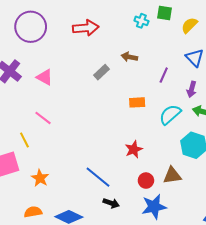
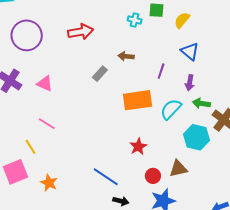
orange rectangle: (137, 102) -> (137, 100), size x1.8

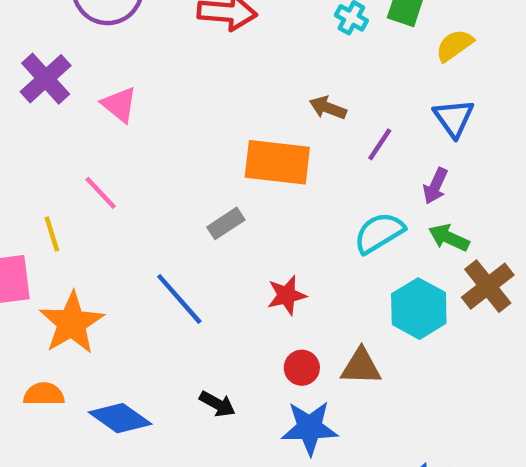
brown arrow: (126, 56) -> (328, 108), moved
gray rectangle: (100, 74) -> (226, 223), moved
orange rectangle: (137, 100) -> (277, 162), moved
blue line: (106, 177) -> (179, 299), moved
orange star: (49, 183) -> (72, 323), size x1.6

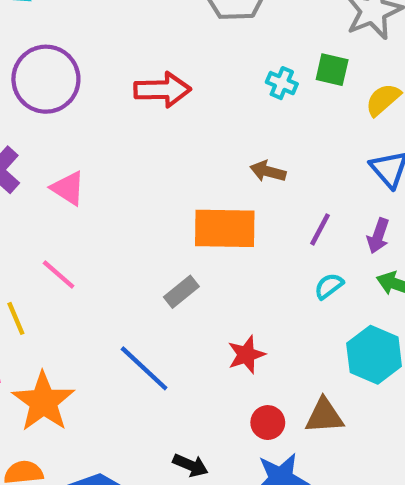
purple line: (380, 144) -> (320, 229), moved
cyan semicircle: (379, 233) -> (329, 286), size x0.6

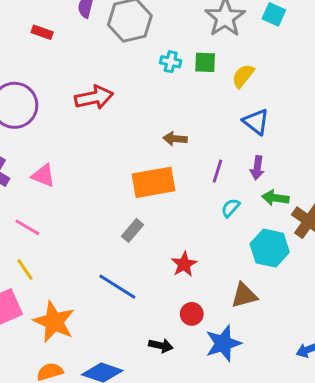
cyan cross: (282, 83) -> (171, 62), moved
pink line: (59, 274) -> (27, 227), moved
red circle: (268, 423) -> (192, 314), moved

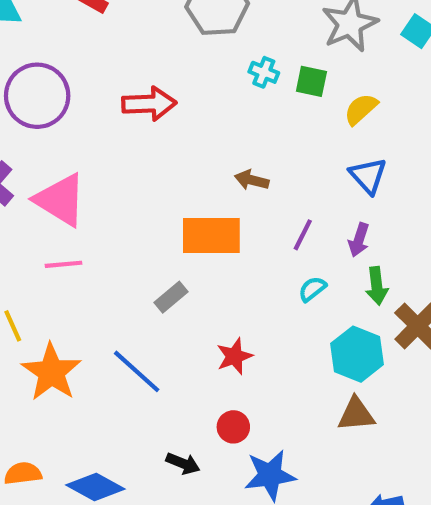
pink triangle: (43, 176) -> (60, 200), size x1.6
green arrow: (275, 198) -> (377, 286), turned -115
pink line: (27, 227) -> (64, 264), moved, turned -45
brown triangle: (244, 295) -> (356, 414), moved
orange star: (54, 322) -> (51, 372), moved

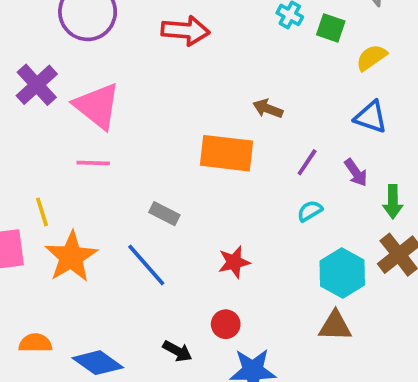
blue triangle: (368, 176) -> (371, 117), turned -36
purple arrow: (359, 240) -> (356, 173), turned -60
green arrow: (377, 286) -> (393, 202), moved
gray rectangle: (171, 297) -> (164, 214), moved, turned 60

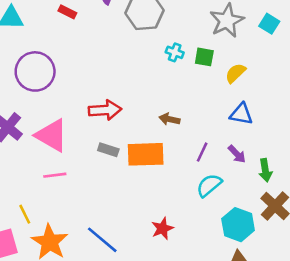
red arrow: (185, 31) -> (105, 110), moved
cyan semicircle: (310, 211) -> (209, 185), size x1.5
gray rectangle: (164, 214) -> (108, 150), moved

